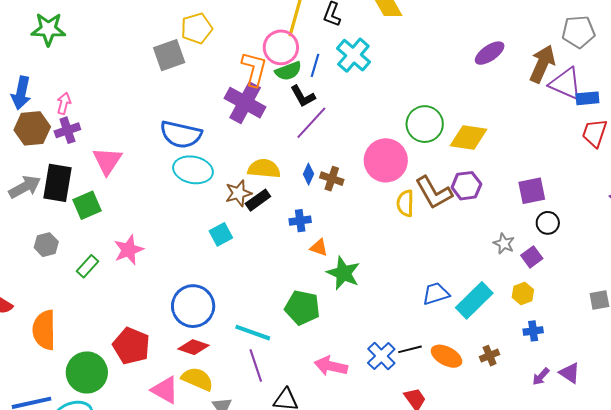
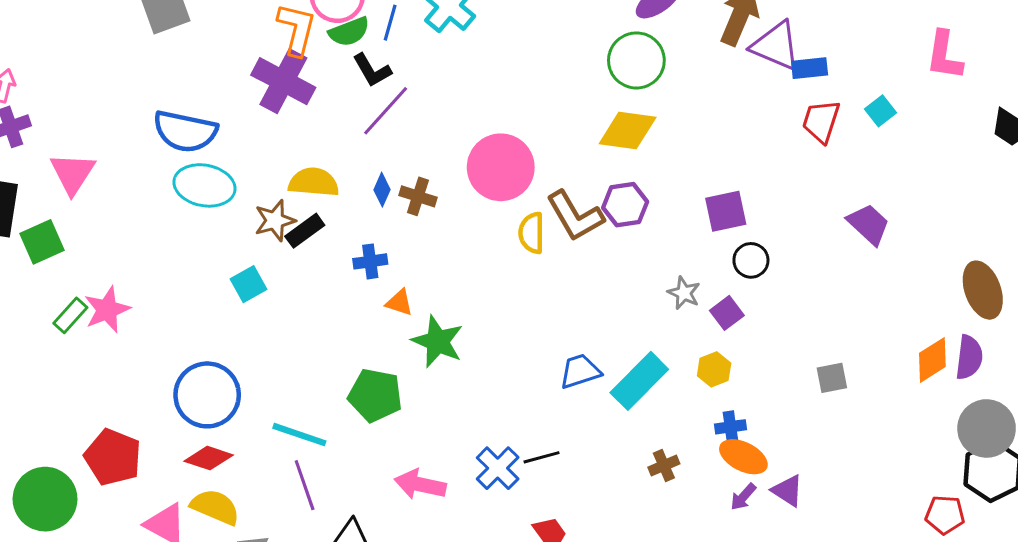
green circle: (425, 124) -> (636, 60), moved
green rectangle: (88, 266) -> (70, 315), moved
orange ellipse: (446, 356) -> (743, 457), moved

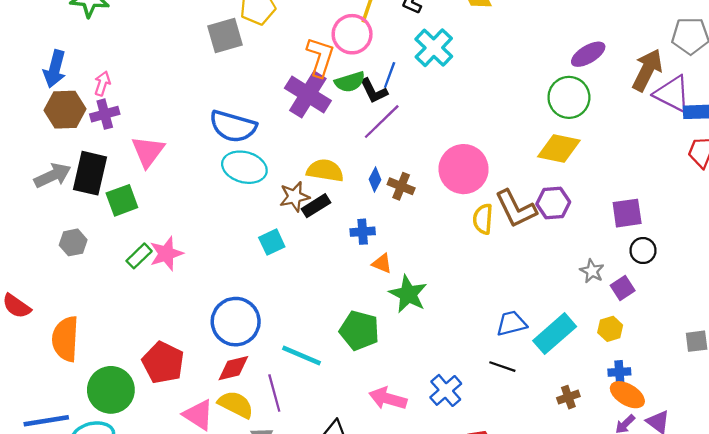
blue line: (390, 23) -> (390, 75), moved
green semicircle: (349, 32) -> (350, 82), moved
black line: (542, 457) -> (502, 367), moved, turned 30
red diamond: (209, 458) -> (233, 368), turned -36
purple line: (305, 485) -> (274, 393), moved

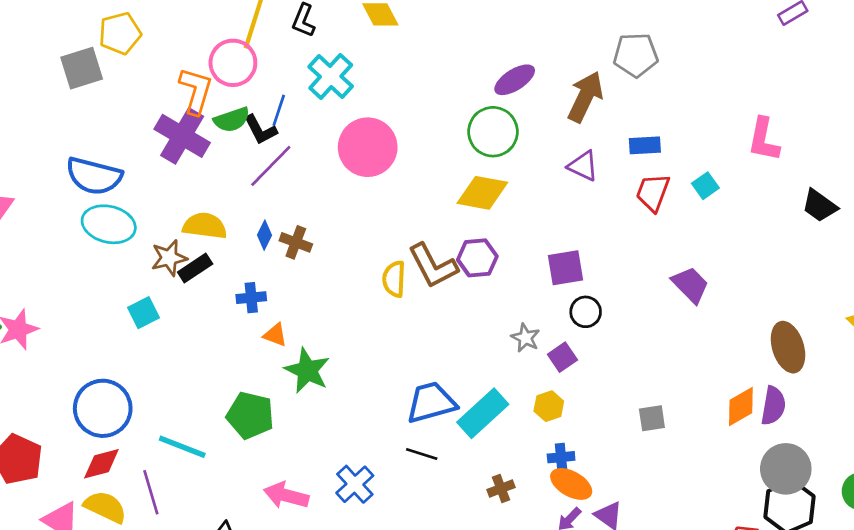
purple triangle: (672, 94) -> (583, 166), moved, size x0.7
pink circle: (464, 169) -> (368, 147), moved
blue trapezoid: (511, 323) -> (431, 402), size x1.4

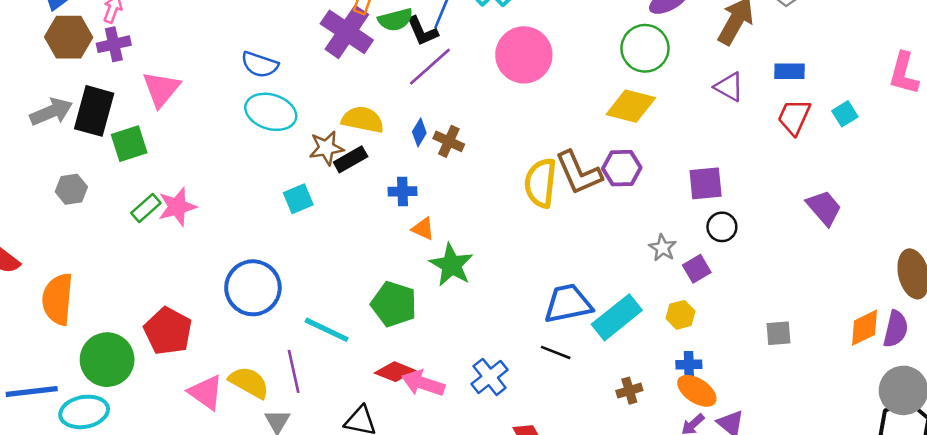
blue semicircle: (94, 176) -> (260, 65), size x0.7
yellow semicircle: (394, 279) -> (541, 183), size x1.4
red diamond: (101, 464) -> (395, 372), moved, turned 33

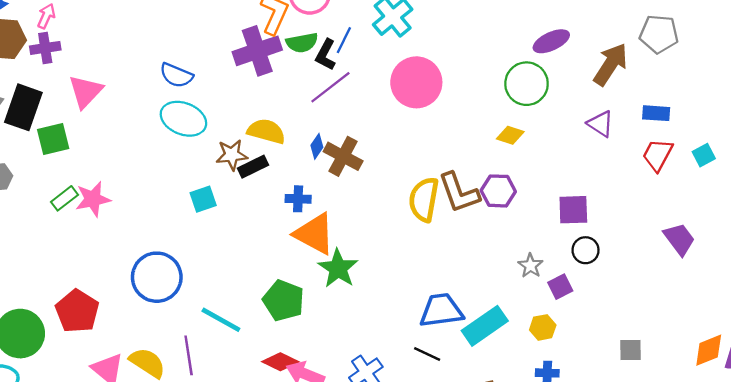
black L-shape: (422, 31) -> (326, 55), turned 48
purple cross: (347, 32) -> (257, 51), turned 33
yellow diamond: (631, 106) -> (510, 135), size x0.6
brown cross: (449, 141) -> (343, 156), size x1.4
orange triangle: (423, 229) -> (314, 234), size x2.0

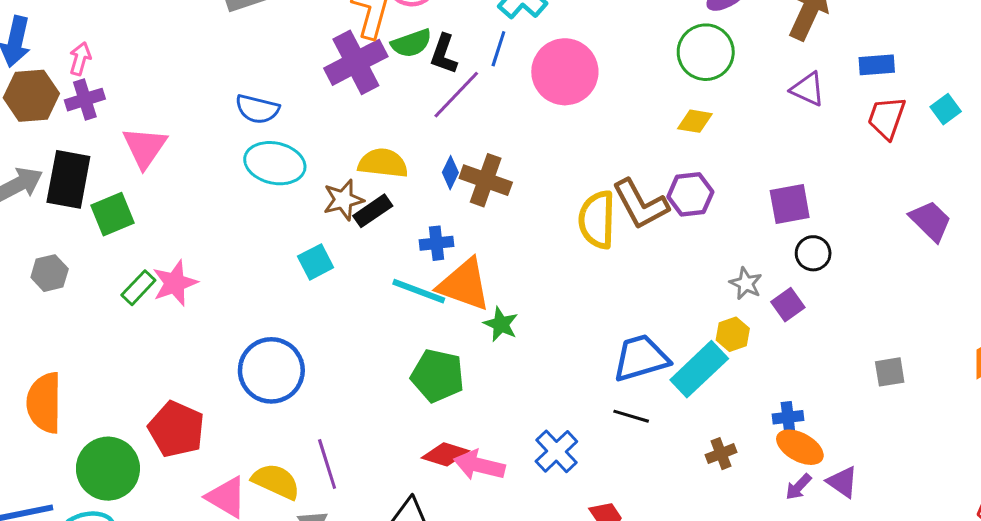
blue line: (344, 40) -> (498, 49), moved
green star: (338, 268) -> (501, 324), size x0.7
cyan line: (221, 320) -> (419, 291), moved
yellow hexagon: (543, 327) -> (733, 334), moved

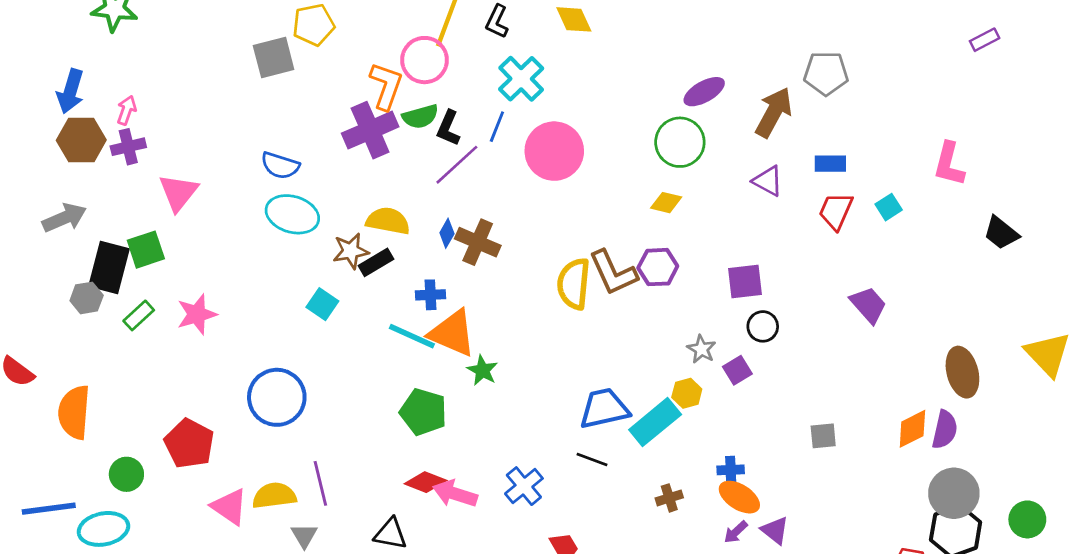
black rectangle: (68, 179) -> (109, 268), moved
cyan square: (316, 262) -> (322, 304), turned -32
green rectangle: (138, 288) -> (139, 315), moved
green circle: (108, 469) -> (126, 474), size x0.6
yellow semicircle: (276, 481) -> (274, 496), turned -36

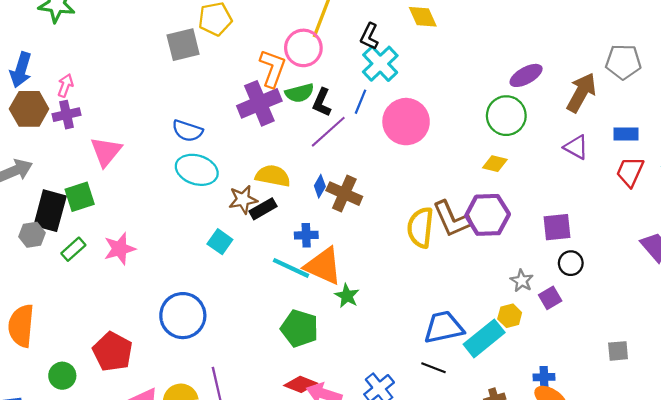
black L-shape: (497, 21) -> (369, 36), moved
purple hexagon: (658, 267) -> (488, 215), size x1.4

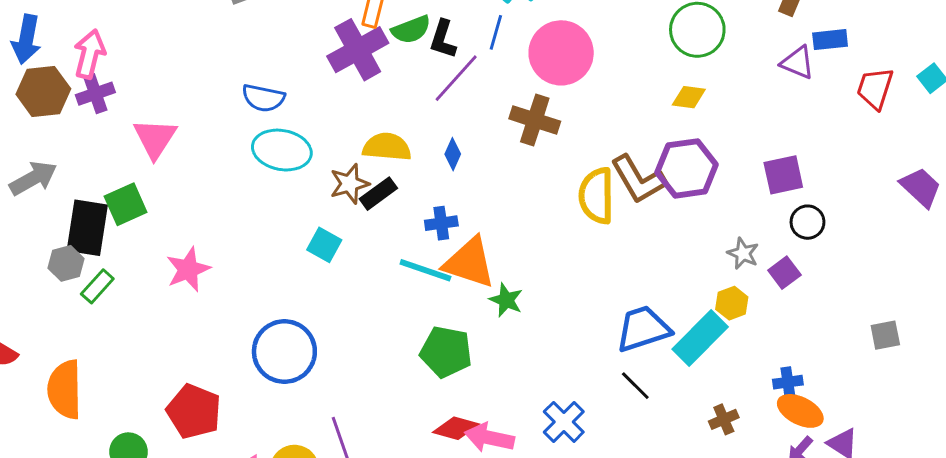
pink arrow: (65, 85) -> (90, 54), size x1.5
blue rectangle: (626, 134) -> (830, 40), moved
brown cross: (344, 194) -> (535, 120), moved
green rectangle: (73, 249) -> (97, 286), moved
black line: (434, 368) -> (635, 386), turned 30

